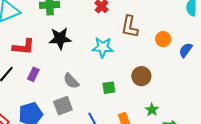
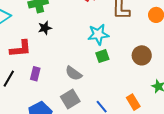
black star: (60, 38) -> (45, 28), moved, size x0.6
green square: (109, 88) -> (102, 56), moved

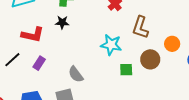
brown circle: (142, 55) -> (150, 59), moved
green square: (102, 56) -> (126, 70), moved

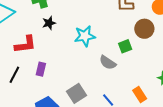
cyan star: (111, 45) -> (85, 36), moved
gray semicircle: (76, 74) -> (108, 63), moved

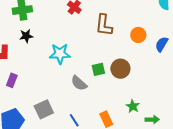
brown circle: (144, 29) -> (120, 69), moved

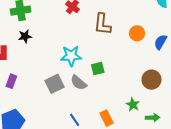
cyan star: (60, 54) -> (71, 56), moved
brown circle: (120, 69) -> (152, 80), moved
gray square: (44, 109) -> (55, 84), moved

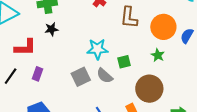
orange circle: (137, 33) -> (163, 27), size x1.6
brown circle: (152, 80) -> (149, 89), moved, size x1.4
green star: (133, 105) -> (158, 55), moved

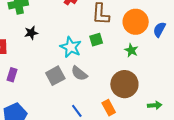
black star: (51, 29) -> (31, 33), moved
cyan star: (97, 49) -> (71, 47), turned 30
green square: (124, 62) -> (96, 40), moved

